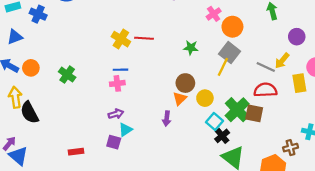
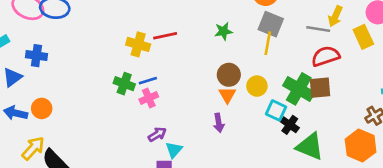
blue cross: (38, 14) -> (36, 56), moved
green cross: (67, 75) -> (124, 84), moved
yellow arrow: (15, 97) -> (33, 148), turned 66

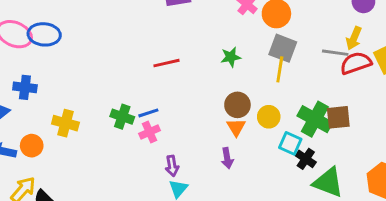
yellow cross: (138, 44) -> (65, 123), moved
red semicircle: (326, 56) -> (356, 63), moved
purple arrow: (157, 134) -> (172, 166), moved, turned 114

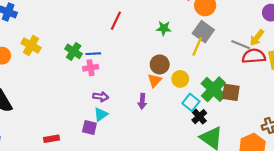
red line: (167, 63) -> (116, 21), turned -66
purple arrow: (172, 166) -> (101, 97), turned -88

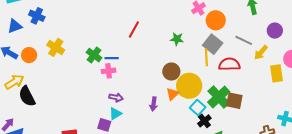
gray line: (241, 45) -> (244, 40), moved
yellow line: (197, 46) -> (206, 57), turned -30
red semicircle: (254, 56) -> (229, 64), moved
yellow circle: (180, 79) -> (189, 86), size x1.6
orange triangle: (155, 80) -> (173, 94), moved

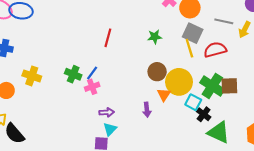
blue line: (112, 58) -> (92, 73), turned -40

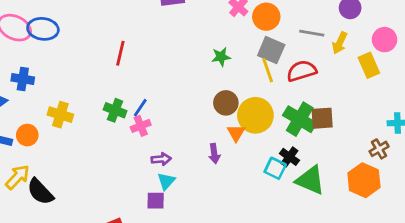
red line: (108, 38) -> (120, 53), moved
cyan square: (193, 102) -> (275, 168), moved

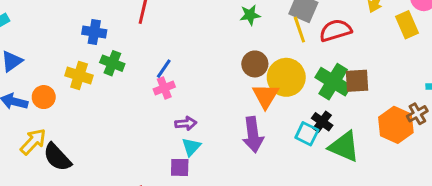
blue cross: (23, 79) -> (94, 32), moved
green cross: (115, 110) -> (112, 63), moved
orange triangle: (236, 133) -> (266, 96), size x1.4
purple arrow: (214, 154) -> (253, 135), moved, size x1.6
orange hexagon: (364, 180) -> (396, 125), moved

